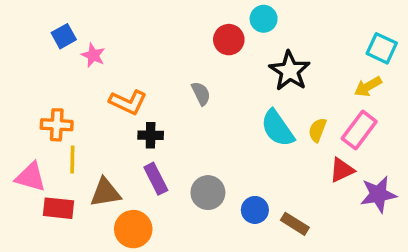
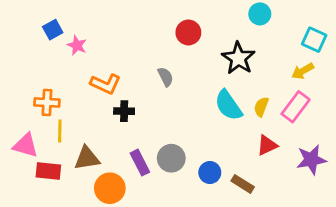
cyan circle: (264, 19) -> (260, 14), moved
red triangle: (342, 170) -> (267, 145), moved
purple rectangle: (156, 179) -> (140, 163), moved

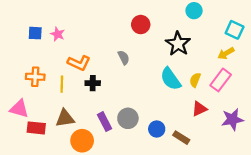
blue square: (53, 30) -> (35, 33), moved, turned 32
yellow line: (60, 131) -> (62, 84), moved

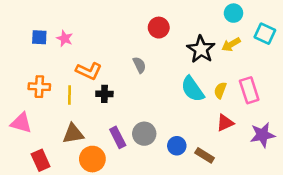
cyan circle: (194, 11) -> (233, 13), moved
yellow arrow: (226, 53) -> (231, 44), moved
pink rectangle: (221, 80) -> (249, 90), turned -55
red rectangle: (36, 128) -> (41, 160), moved, turned 60

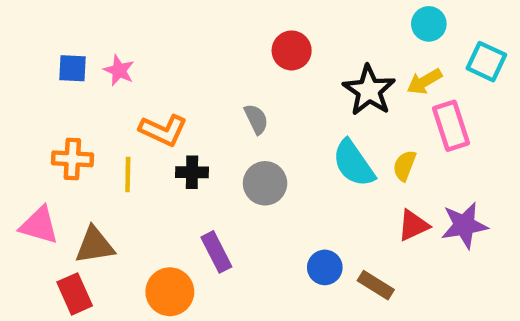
pink rectangle: (249, 90) -> (451, 126), moved
brown triangle: (73, 134) -> (95, 245), moved
gray circle: (144, 134) -> (265, 183), moved
purple star: (262, 135) -> (464, 225), moved

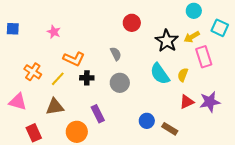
blue square: (72, 68) -> (13, 29), moved
orange cross: (72, 159) -> (33, 72), turned 30
yellow line: (128, 174) -> (58, 79), turned 42
brown triangle: (95, 245) -> (55, 107), moved

